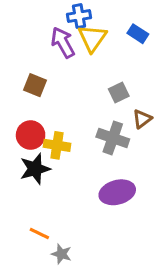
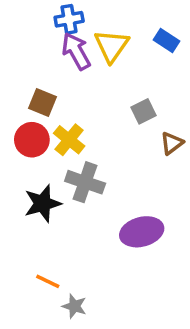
blue cross: (79, 16) -> (69, 19), moved
red circle: (31, 135) -> (32, 140), moved
gray cross: (113, 138) -> (85, 182), moved
yellow cross: (57, 145) -> (69, 140), moved, turned 30

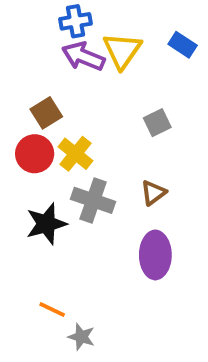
purple arrow: (76, 51) -> (83, 56), turned -39
brown square: (43, 103) -> (46, 113), turned 36
brown triangle: (172, 143) -> (153, 193), moved
purple ellipse: (142, 232) -> (155, 255), turned -75

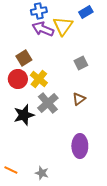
blue rectangle: (183, 45) -> (86, 12), moved, turned -64
gray cross: (93, 200) -> (48, 103), turned 30
purple ellipse: (155, 255) -> (80, 146), moved
orange line: (52, 310) -> (11, 170), moved

